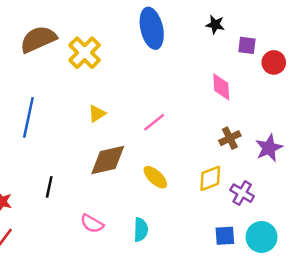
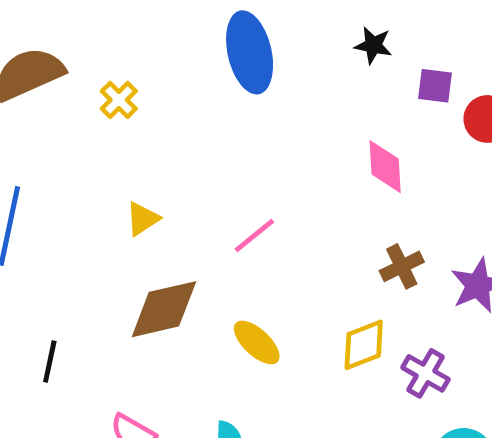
yellow cross: (85, 53) -> (119, 100), size x0.6

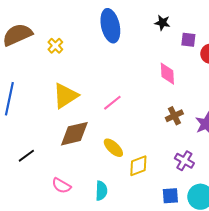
yellow triangle: (143, 219) -> (65, 96), size x1.8
yellow diamond: (364, 345) -> (138, 166), moved
black line: (50, 362) -> (26, 156), turned 42

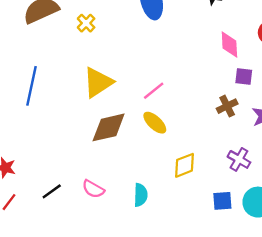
purple square: (188, 40) -> (244, 76), moved
pink diamond: (167, 74) -> (229, 44), moved
yellow ellipse: (113, 148) -> (155, 123), moved
black line: (26, 156) -> (52, 191), moved

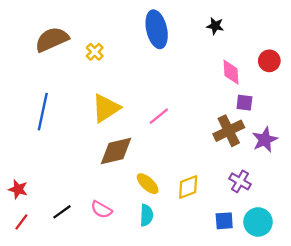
brown cross: (227, 106) -> (229, 131), size x1.5
yellow ellipse: (155, 123) -> (148, 184), moved

